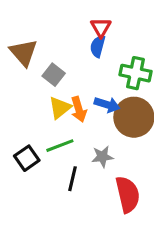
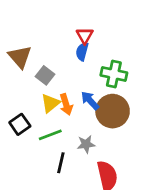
blue arrow: (107, 105) -> (90, 100), turned -150
black square: (27, 158) -> (20, 124), moved

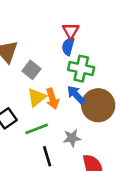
green cross: (114, 74) -> (81, 69), moved
black line: (61, 163) -> (47, 156), turned -30

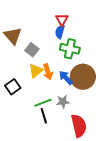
blue arrow: (76, 95) -> (66, 78), moved
green line: (37, 129) -> (43, 103), moved

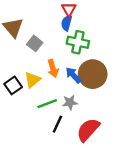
yellow triangle: (36, 71) -> (32, 80), moved
black line: (44, 116) -> (57, 124), moved, turned 42
red semicircle: (79, 126) -> (88, 130), turned -125

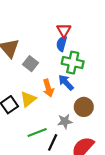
brown circle: (93, 74) -> (84, 107), moved, size x0.7
blue arrow: (73, 75) -> (66, 83), moved
green line: (47, 104) -> (37, 132), moved

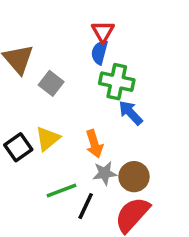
blue arrow: (66, 83) -> (131, 113), moved
orange arrow: (48, 88) -> (94, 144), moved
brown circle: (84, 107) -> (134, 177), moved

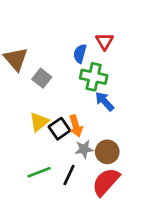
red triangle: (103, 32) -> (105, 41), moved
black square: (18, 147) -> (59, 129), moved
green line: (61, 190) -> (39, 172), moved

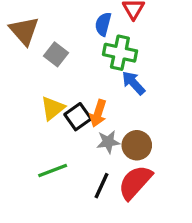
orange arrow: (76, 126) -> (98, 113), turned 35
black line: (69, 175) -> (101, 186), moved

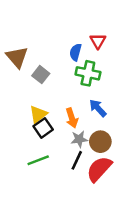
blue arrow: (133, 83) -> (98, 108), moved
orange arrow: (98, 113) -> (72, 118), turned -36
black square: (78, 117) -> (43, 128), moved
black line: (101, 186) -> (77, 160), moved

